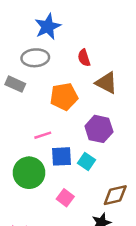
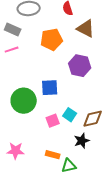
pink line: (43, 135) -> (12, 50), moved
cyan square: (86, 161) -> (70, 115), moved
pink square: (65, 198) -> (53, 121), turned 32

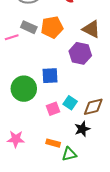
brown triangle: (86, 29) -> (91, 29), moved
gray rectangle: (13, 30) -> (29, 27), moved

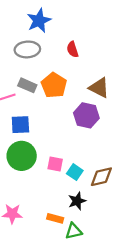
orange pentagon: (52, 27) -> (54, 85), turned -30
blue square: (50, 76) -> (20, 125), moved
pink square: (53, 109) -> (55, 164), moved, turned 32
black star: (82, 129) -> (77, 201), moved

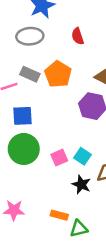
pink square: (55, 164) -> (59, 158), turned -35
cyan square: (75, 172) -> (83, 156), moved
black star: (77, 201) -> (81, 184), moved, turned -30

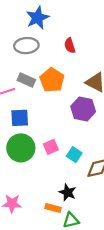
pink square: (59, 158) -> (51, 147), moved
black star: (81, 184) -> (68, 192), moved

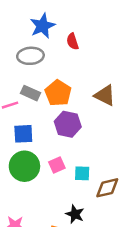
red semicircle: (70, 46) -> (72, 41), moved
purple hexagon: (83, 109) -> (68, 124), moved
cyan square: (74, 155) -> (82, 173), turned -32

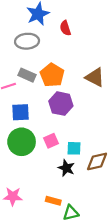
black star: (75, 214) -> (66, 168), moved

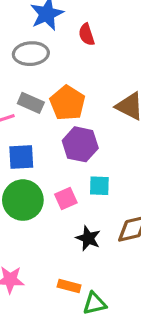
cyan square: (74, 148) -> (99, 186), moved

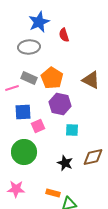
pink square: (66, 198) -> (38, 126), moved
green circle: (23, 200) -> (24, 152), moved

